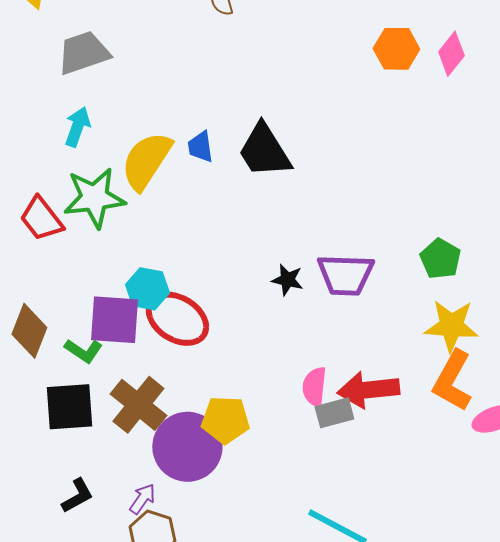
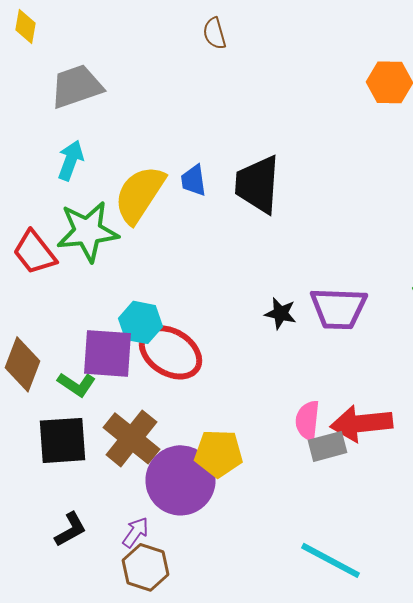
black trapezoid: (264, 151) -> (258, 184), turned 36

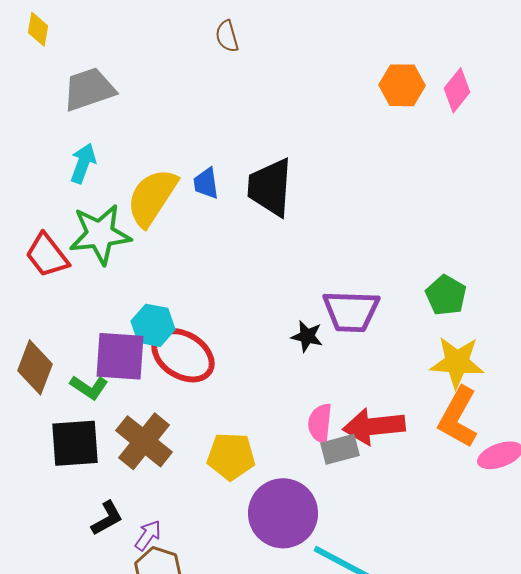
black star: (280, 313) -> (307, 336), moved
purple circle: (180, 480) -> (283, 513), moved
black L-shape: (70, 529) -> (107, 518), moved

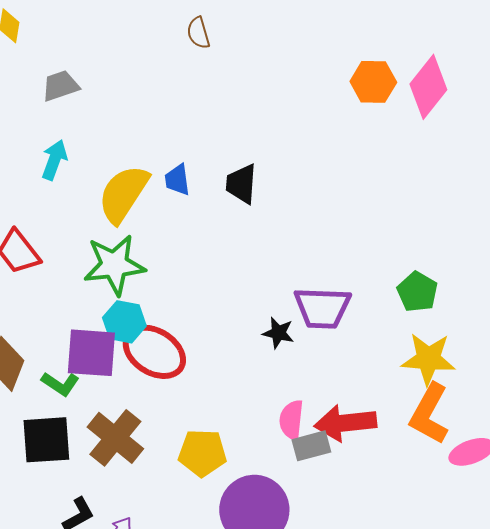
gray trapezoid: (89, 89) -> (60, 86), size x0.7
pink diamond: (457, 90) -> (428, 87), size x1.4
black trapezoid: (270, 187) -> (241, 184), size x0.7
green star: (100, 234) -> (114, 265), moved

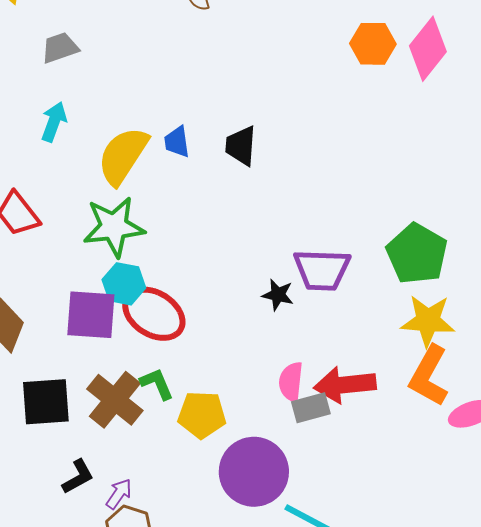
green pentagon: (417, 292) -> (417, 254), size x1.5
green L-shape: (60, 384) -> (157, 384), moved, turned -147

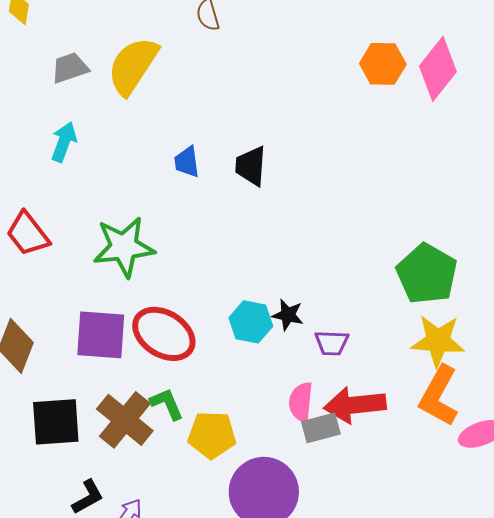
yellow semicircle: (123, 156) -> (133, 66), moved
purple trapezoid: (322, 270) -> (332, 343), moved, size x0.6
cyan hexagon: (124, 284) -> (251, 322), moved

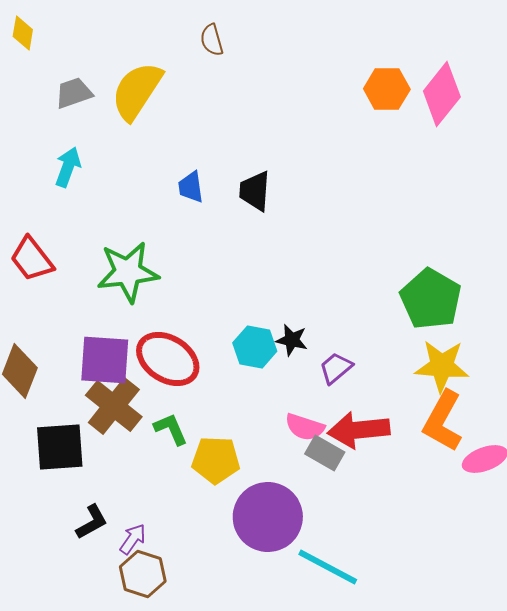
purple trapezoid: (332, 343) -> (336, 368), turned 138
pink semicircle: (301, 402) -> (305, 427), turned -78
brown cross: (125, 420) -> (114, 406), moved
gray rectangle: (321, 428) -> (325, 453), turned 45

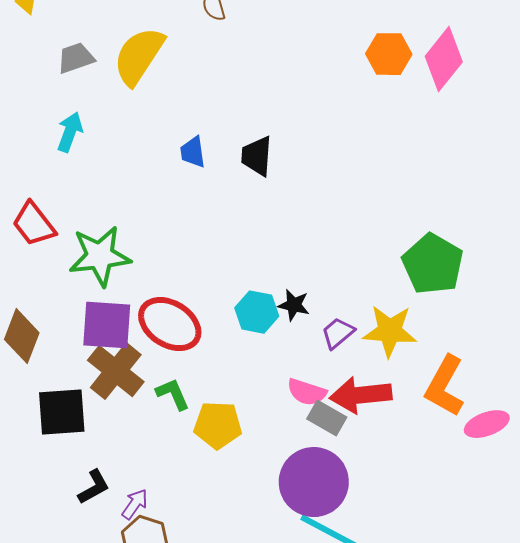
green star: (128, 272) -> (100, 256), moved
yellow star: (442, 366) -> (390, 331), moved
purple circle: (268, 517) -> (314, 482), moved

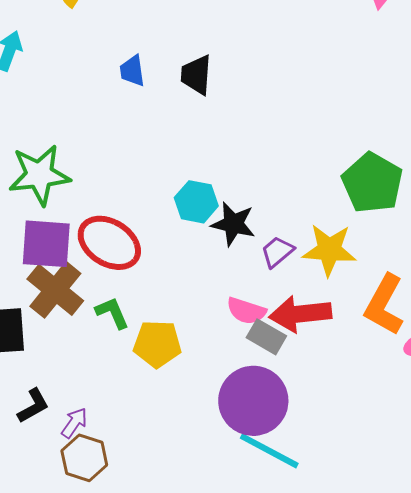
black star: (294, 305) -> (233, 224), size x1.4
cyan hexagon: (257, 312) -> (196, 202), moved

